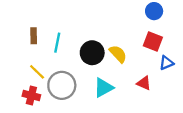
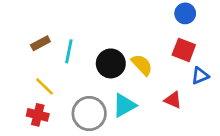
brown rectangle: (34, 36) -> (40, 43), turned 63
gray circle: (62, 85) -> (89, 114), moved

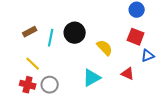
black circle: (111, 63) -> (75, 33), moved
gray circle: (89, 114) -> (50, 85), moved, size x0.7

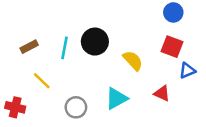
brown rectangle: (30, 32) -> (29, 47), moved
red cross: (28, 85) -> (15, 107), moved
gray circle: (50, 85) -> (76, 107), moved

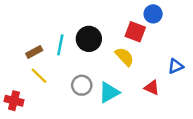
blue circle: (173, 12) -> (153, 14), moved
brown rectangle: (29, 47) -> (34, 52), moved
red square: (172, 47) -> (135, 32), moved
gray circle: (76, 107) -> (82, 85), moved

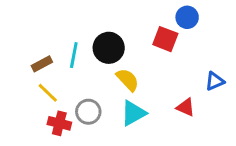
yellow semicircle: (125, 57) -> (128, 80), moved
gray circle: (82, 85) -> (88, 112), moved
red cross: (14, 101) -> (59, 123), moved

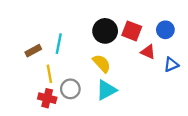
blue circle: (187, 17) -> (165, 30), moved
black circle: (109, 48) -> (105, 31), moved
yellow line: (48, 93) -> (49, 74), moved, turned 36
red triangle: (186, 107) -> (148, 52), moved

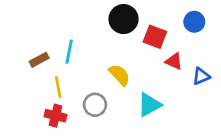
blue circle: (165, 30) -> (194, 22), moved
black circle: (105, 31) -> (124, 19), moved
gray circle: (70, 89) -> (95, 105), moved
cyan triangle: (106, 90) -> (149, 105), moved

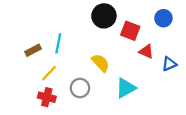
yellow line: (58, 87) -> (49, 73), turned 54

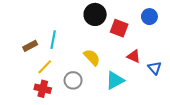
red triangle: (146, 51) -> (134, 56), moved
blue triangle: (169, 64) -> (155, 68), moved, turned -48

